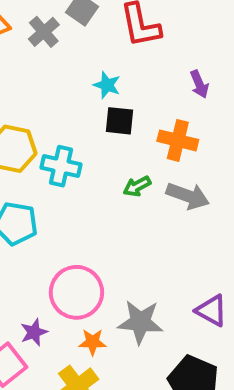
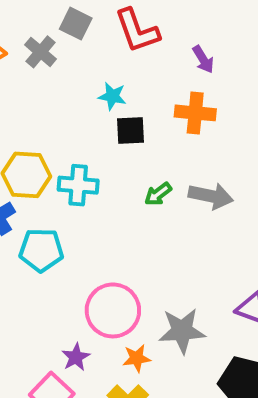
purple arrow: (199, 84) -> (203, 59), moved
orange cross: (178, 140) -> (195, 113), moved

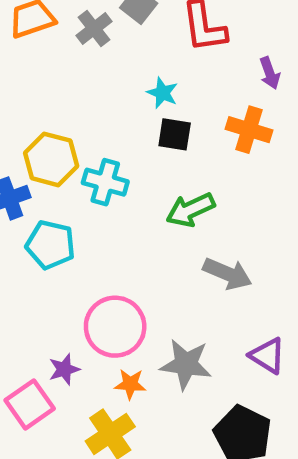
green arrow: (158, 194) -> (190, 210), size x1.5
gray arrow: (211, 196) -> (227, 274), moved

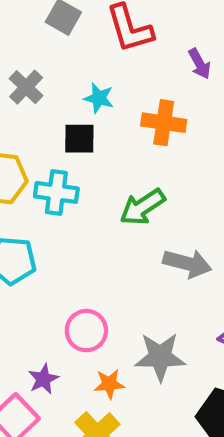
gray cross: (94, 29) -> (26, 87), moved
orange cross: (249, 130) -> (164, 123), moved
black square: (175, 134) -> (79, 139), moved
pink circle: (115, 327) -> (86, 331), size x0.7

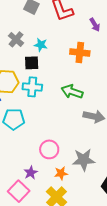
cyan star: (99, 98) -> (41, 45), moved
black square: (79, 139) -> (32, 63), moved
green arrow: (142, 207) -> (72, 92), turned 55

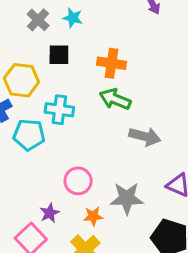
cyan star: (41, 45) -> (73, 18), moved
orange cross: (80, 53) -> (112, 63), moved
cyan cross: (32, 87) -> (59, 110), moved

